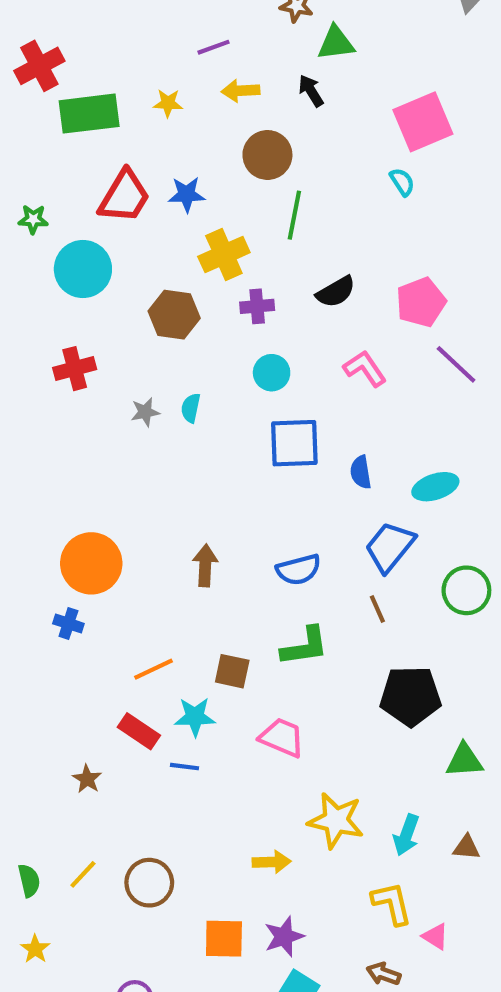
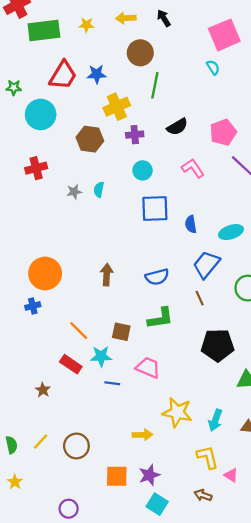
blue cross: (68, 624) -> (33, 306), turned -32
orange line: (153, 669) -> (79, 331), turned 70
blue line: (185, 767) -> (112, 383), moved

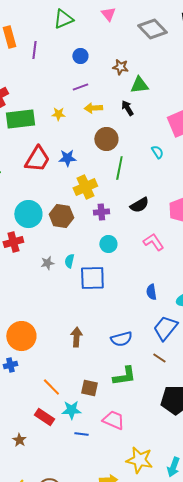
cyan semicircle: (213, 67) -> (157, 152), moved
cyan circle: (41, 114) -> (28, 214), moved
blue square: (155, 209) -> (92, 278), moved
brown line: (200, 298) -> (159, 358), turned -32

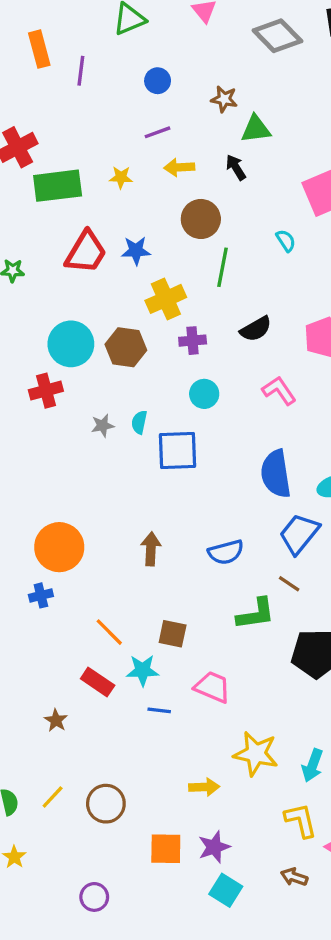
blue semicircle: (151, 292) -> (276, 474), size x1.8
green L-shape: (124, 376) -> (256, 614), moved

